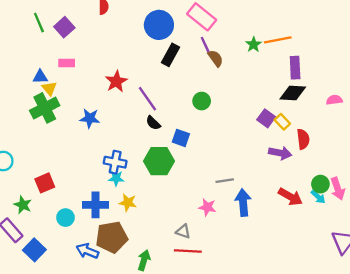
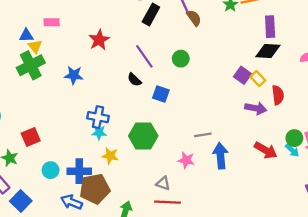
purple line: (147, 99) -> (144, 56), moved
green hexagon: (159, 161) -> (143, 136), moved
blue cross: (95, 205) -> (79, 171), moved

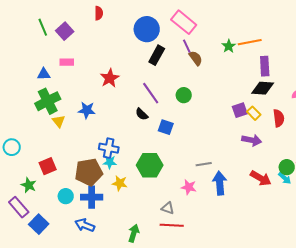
yellow triangle: (35, 47) -> (59, 121), moved
purple square: (243, 75) -> (240, 110), turned 35
red semicircle: (278, 95) -> (279, 118), moved
brown pentagon: (95, 189) -> (89, 172), moved

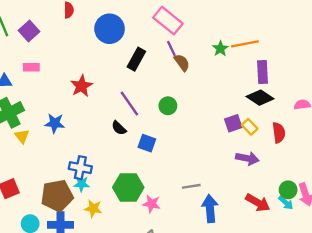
blue circle: (147, 29) -> (110, 29), moved
black diamond: (263, 88) -> (260, 98), turned 30
pink star: (189, 187) -> (152, 204), moved

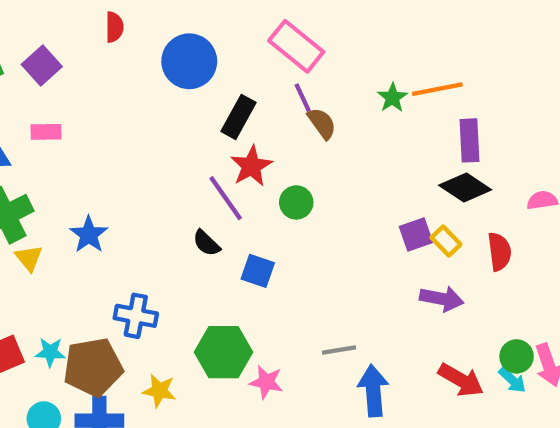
red star: (82, 86) -> (251, 166), moved
blue star: (55, 123) -> (89, 235), turned 30
cyan star: (82, 184) -> (50, 352), moved

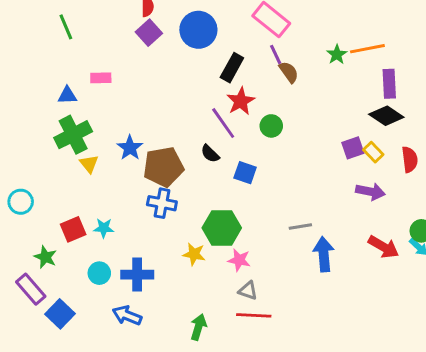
purple square: (42, 66) -> (149, 33), moved
brown pentagon: (93, 367) -> (163, 167), moved
pink star: (266, 382) -> (239, 260), moved
yellow star: (159, 391) -> (194, 254), moved

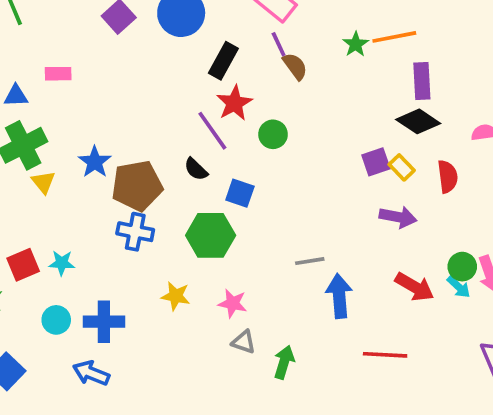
green hexagon: (222, 228) -> (211, 235), moved
red line: (254, 315) -> (385, 355), moved
green arrow: (198, 327) -> (284, 362), moved

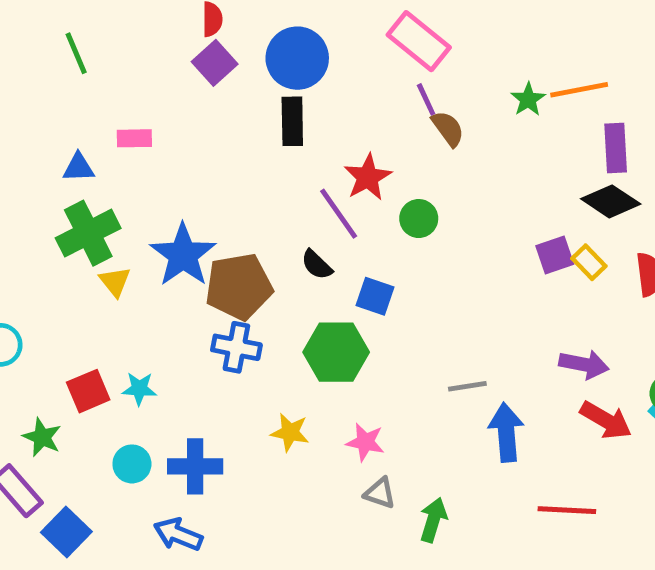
black rectangle: (223, 61) -> (292, 121), moved, turned -30
blue star: (95, 162) -> (183, 255), size x1.5
purple arrow: (398, 217) -> (584, 364), moved

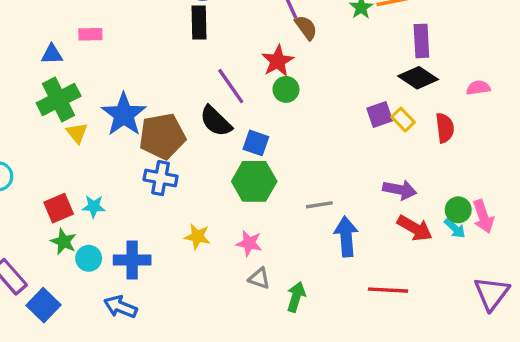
red star: (368, 177) -> (278, 61), moved
black semicircle: (317, 265) -> (216, 121), size x1.5
green hexagon: (336, 352) -> (254, 181), moved
green star: (42, 437) -> (64, 242), moved

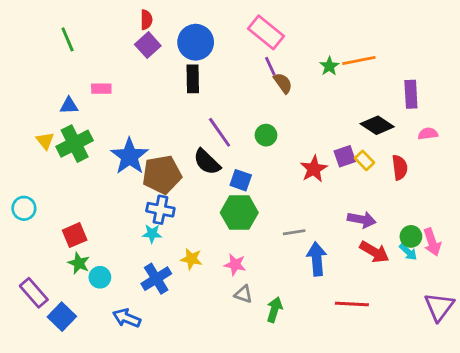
purple rectangle: (421, 41) -> (411, 94), moved
red star: (278, 61) -> (314, 169), moved
yellow triangle: (77, 133) -> (45, 141), moved
cyan star: (94, 206) -> (152, 234), moved
blue cross: (132, 260) -> (156, 279), moved, turned -32

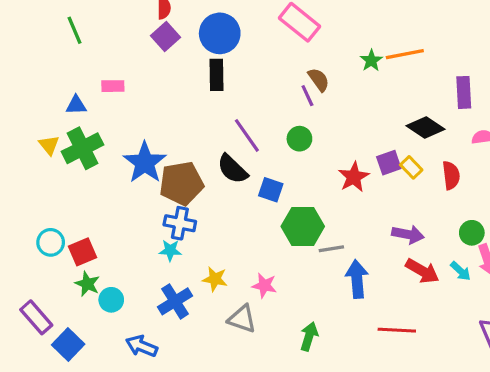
purple line: (270, 66) -> (307, 96), moved
cyan circle: (24, 208) -> (51, 242), moved
green hexagon: (239, 213) -> (303, 226), moved
green circle: (411, 236) -> (472, 233), moved
gray triangle: (243, 294) -> (242, 319), moved, size x1.4

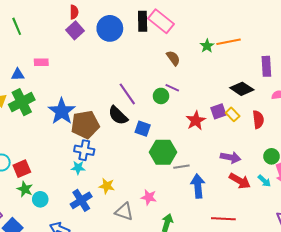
black rectangle: (217, 75) -> (143, 21), moved
purple line: (307, 96) -> (172, 88), moved, turned -40
pink star: (264, 285) -> (149, 197), moved

